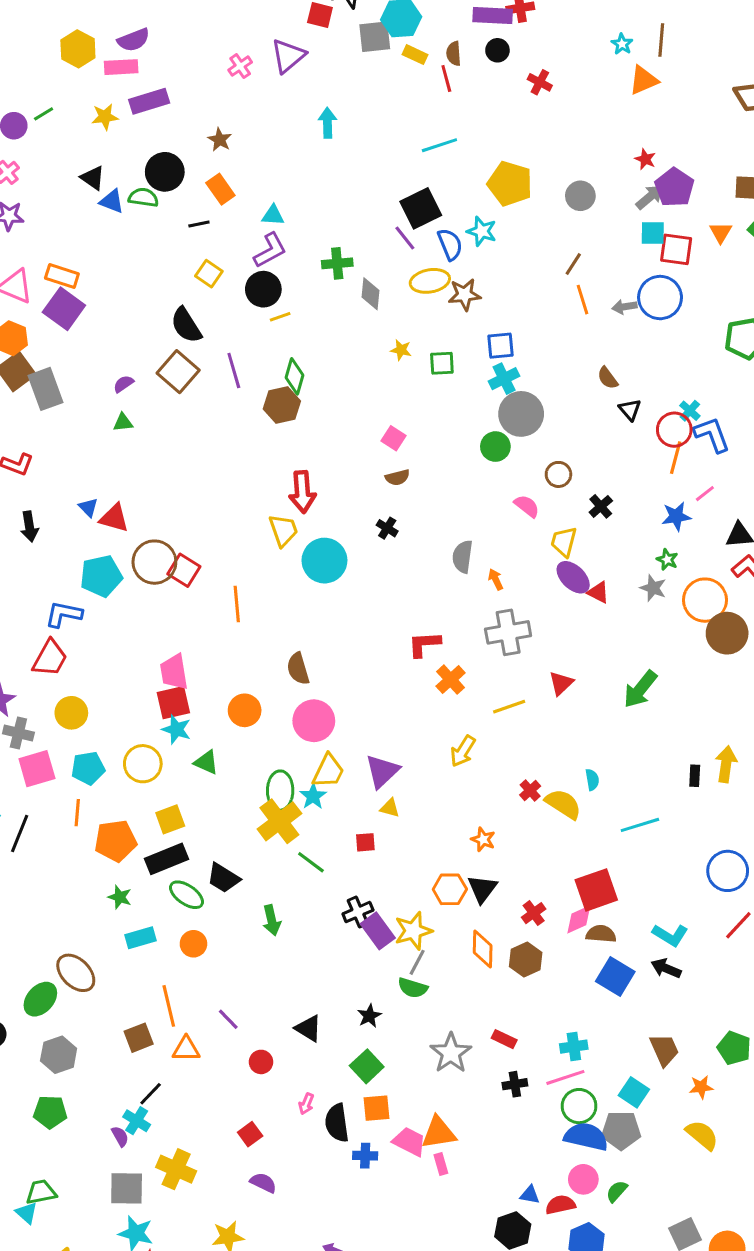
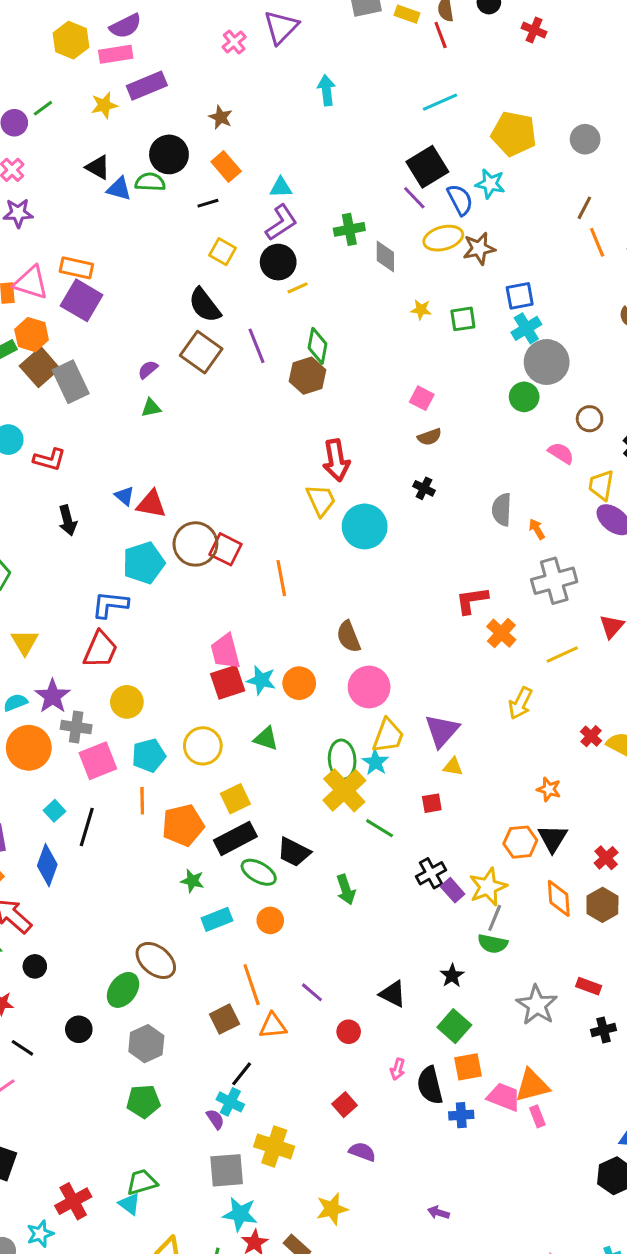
cyan star: (176, 729) -> (261, 680), moved
purple rectangle: (378, 931) -> (453, 890), size x0.7

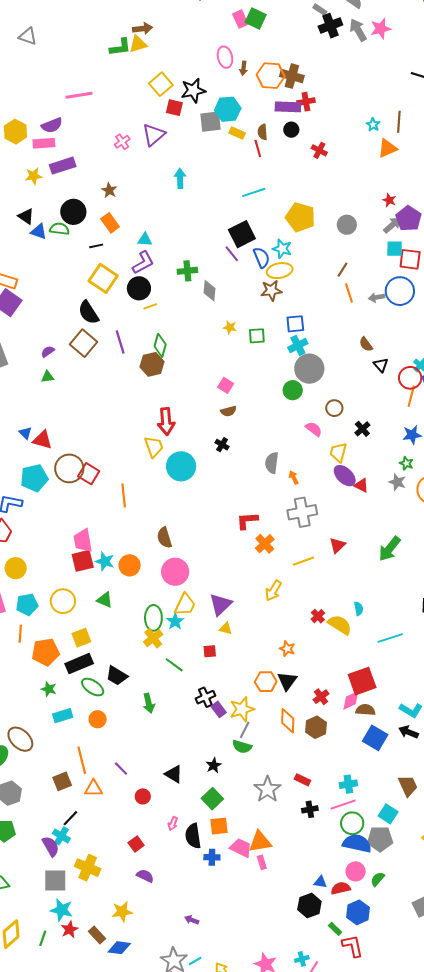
yellow ellipse: (443, 238) -> (280, 271), moved
yellow square: (223, 252) -> (103, 278), size x1.6
yellow cross: (344, 790) -> (153, 638), size x0.7
purple semicircle: (215, 1119) -> (51, 846), size x1.5

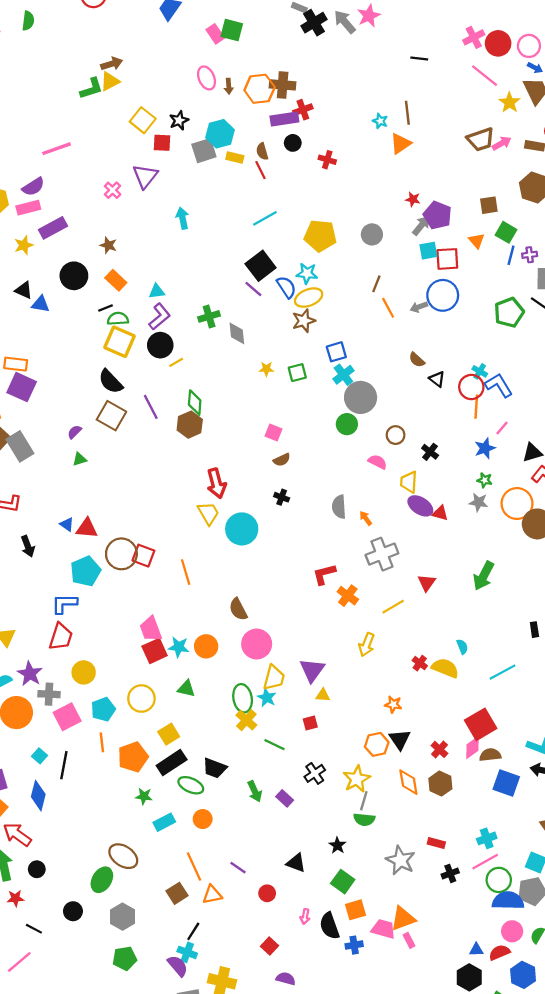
black star: (193, 90) -> (179, 120), size x0.7
green semicircle: (59, 229) -> (118, 319), moved
purple rectangle: (219, 709) -> (285, 798), moved

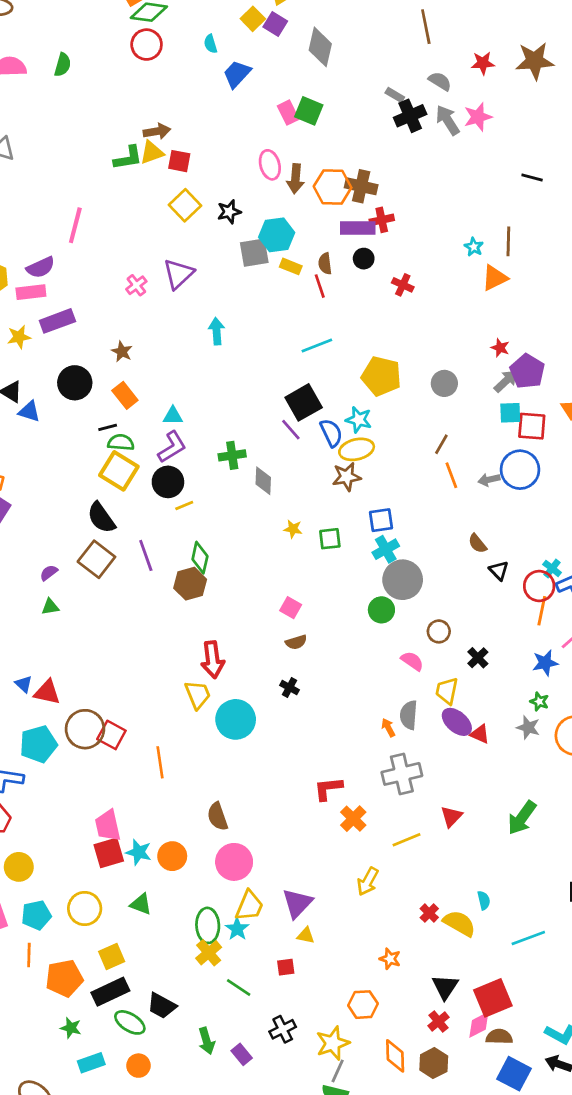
brown arrow: (229, 86) -> (295, 179), size x1.5
red square: (162, 143) -> (179, 161), moved
pink line: (57, 149) -> (75, 225), turned -64
gray semicircle: (339, 507) -> (409, 715), moved
black triangle: (400, 739) -> (445, 987), moved

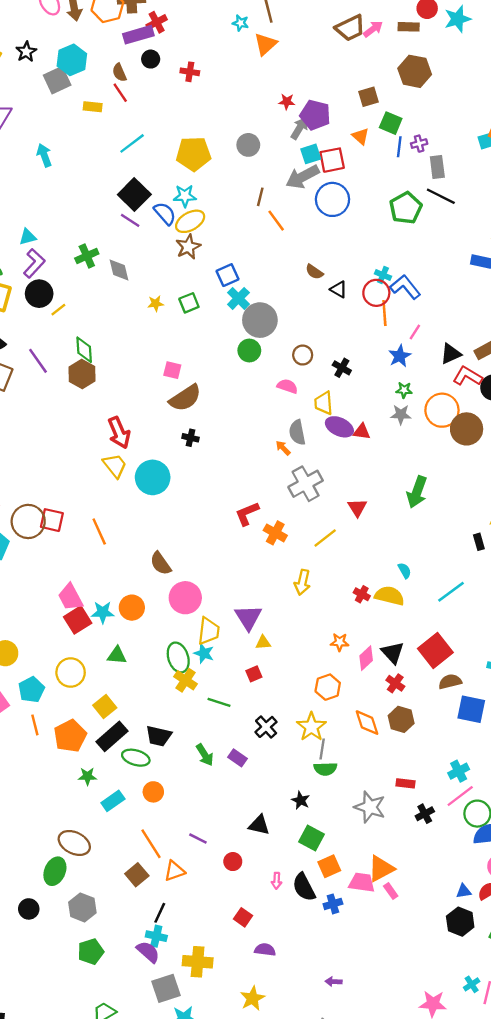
yellow rectangle: (291, 266) -> (93, 107), moved
gray arrow: (489, 480) -> (303, 177), moved, size x1.8
brown semicircle: (296, 642) -> (185, 398), size x1.8
pink diamond: (479, 1025) -> (366, 658), moved

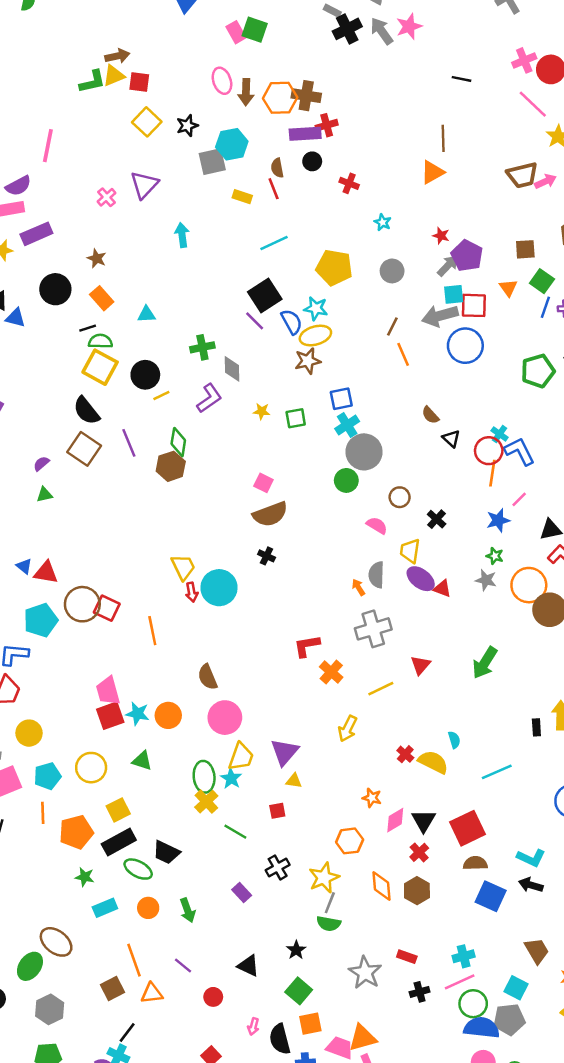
cyan star: (241, 23) -> (383, 222), moved
purple L-shape: (34, 263) -> (209, 398), moved
red arrow: (119, 433) -> (192, 592), moved, size x0.6
green arrow: (205, 755) -> (188, 910), moved

